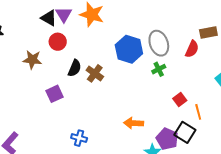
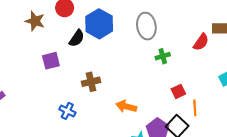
gray ellipse: (159, 43) -> (146, 26), moved
blue hexagon: (129, 49) -> (99, 24), moved
brown cross: (95, 73) -> (91, 82), moved, turned 30

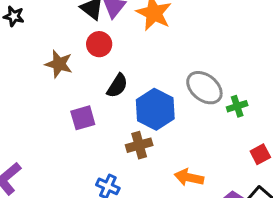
blue hexagon: (99, 24) -> (155, 109), moved
gray ellipse: (146, 26) -> (204, 88), moved, turned -40

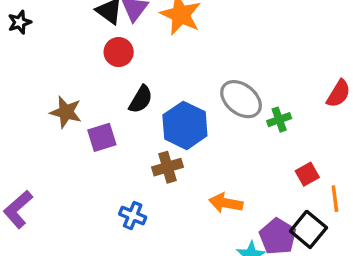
black star: (14, 16) -> (20, 22), turned -30
brown star: (59, 64) -> (66, 112), moved

